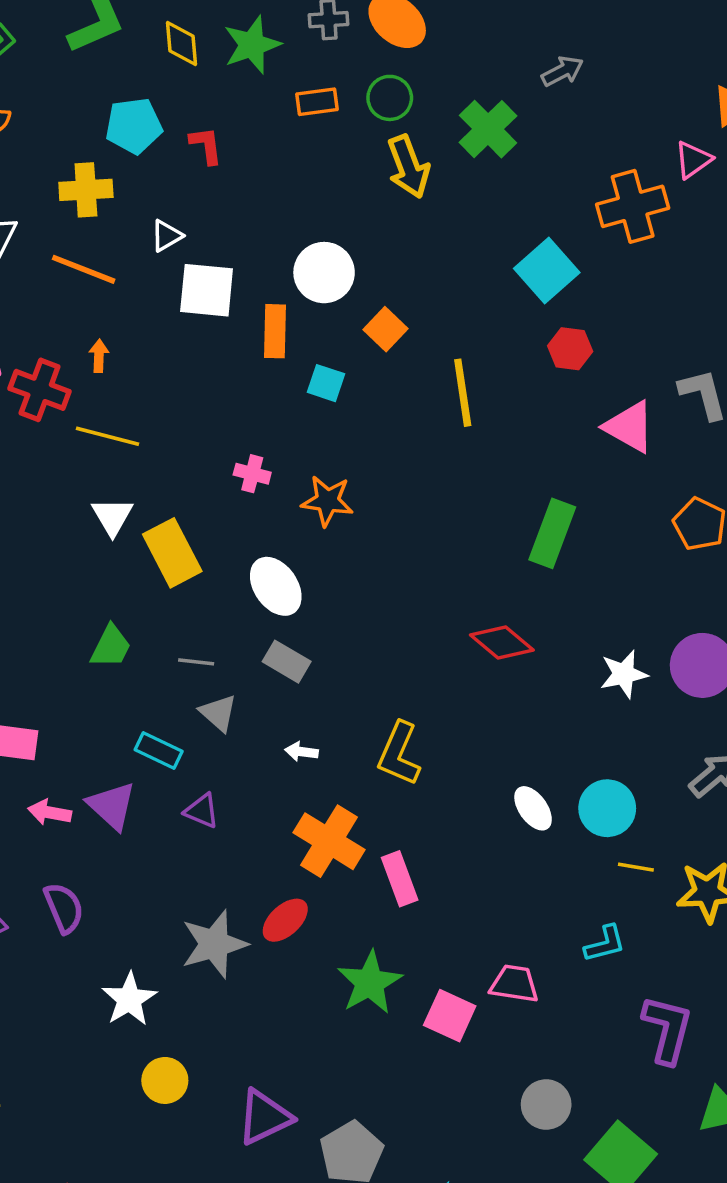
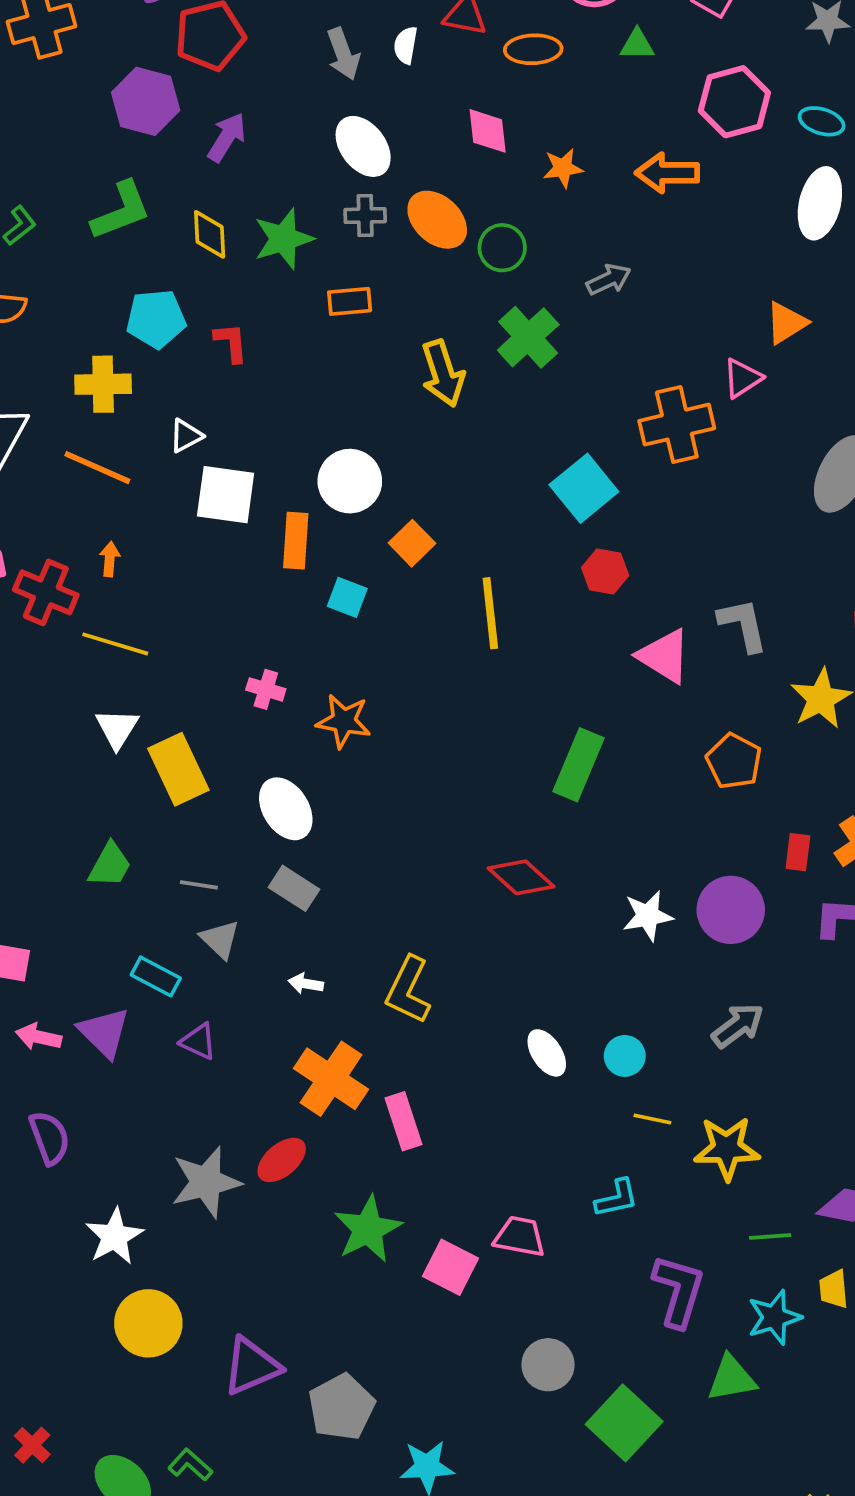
green circle: (390, 98) -> (502, 248), moved
cyan circle: (607, 808) -> (625, 1056), size x0.7
yellow circle: (165, 1080) -> (148, 1323), size x1.4

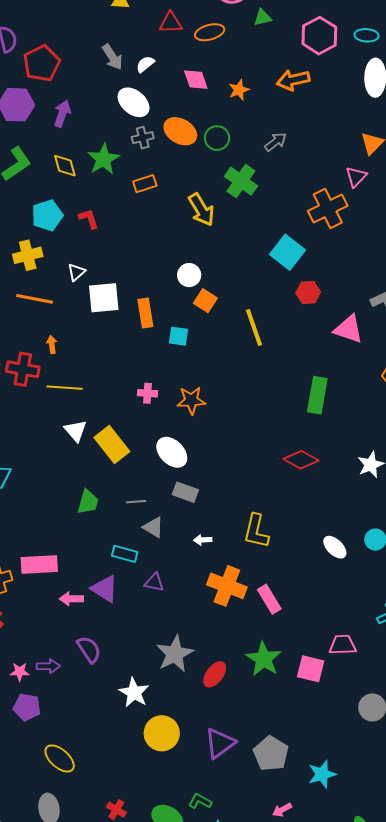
white semicircle: (406, 45) -> (145, 64), moved, turned 54
white circle: (350, 481) -> (189, 275), moved, size x0.7
red ellipse: (282, 1160) -> (215, 674), moved

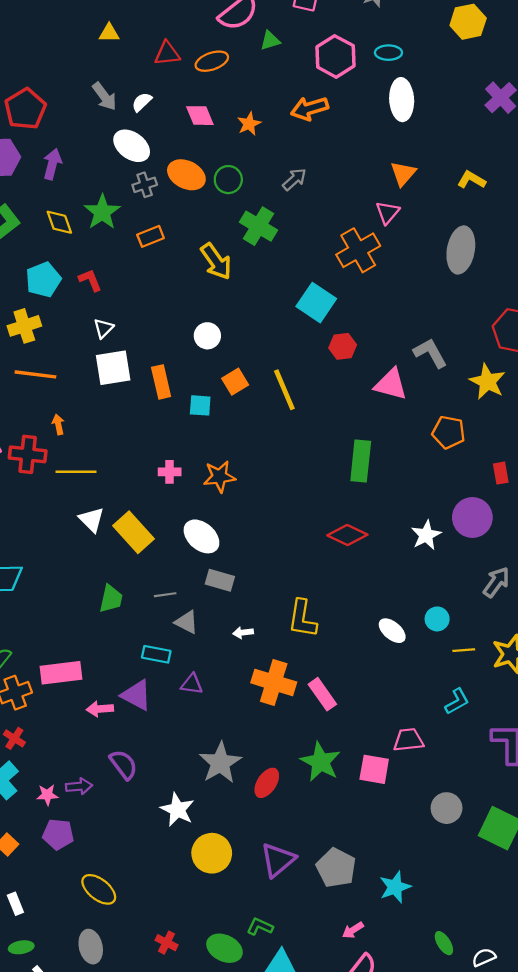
white triangle: (76, 272) -> (103, 328), moved
orange square: (205, 301) -> (235, 382), moved, turned 30

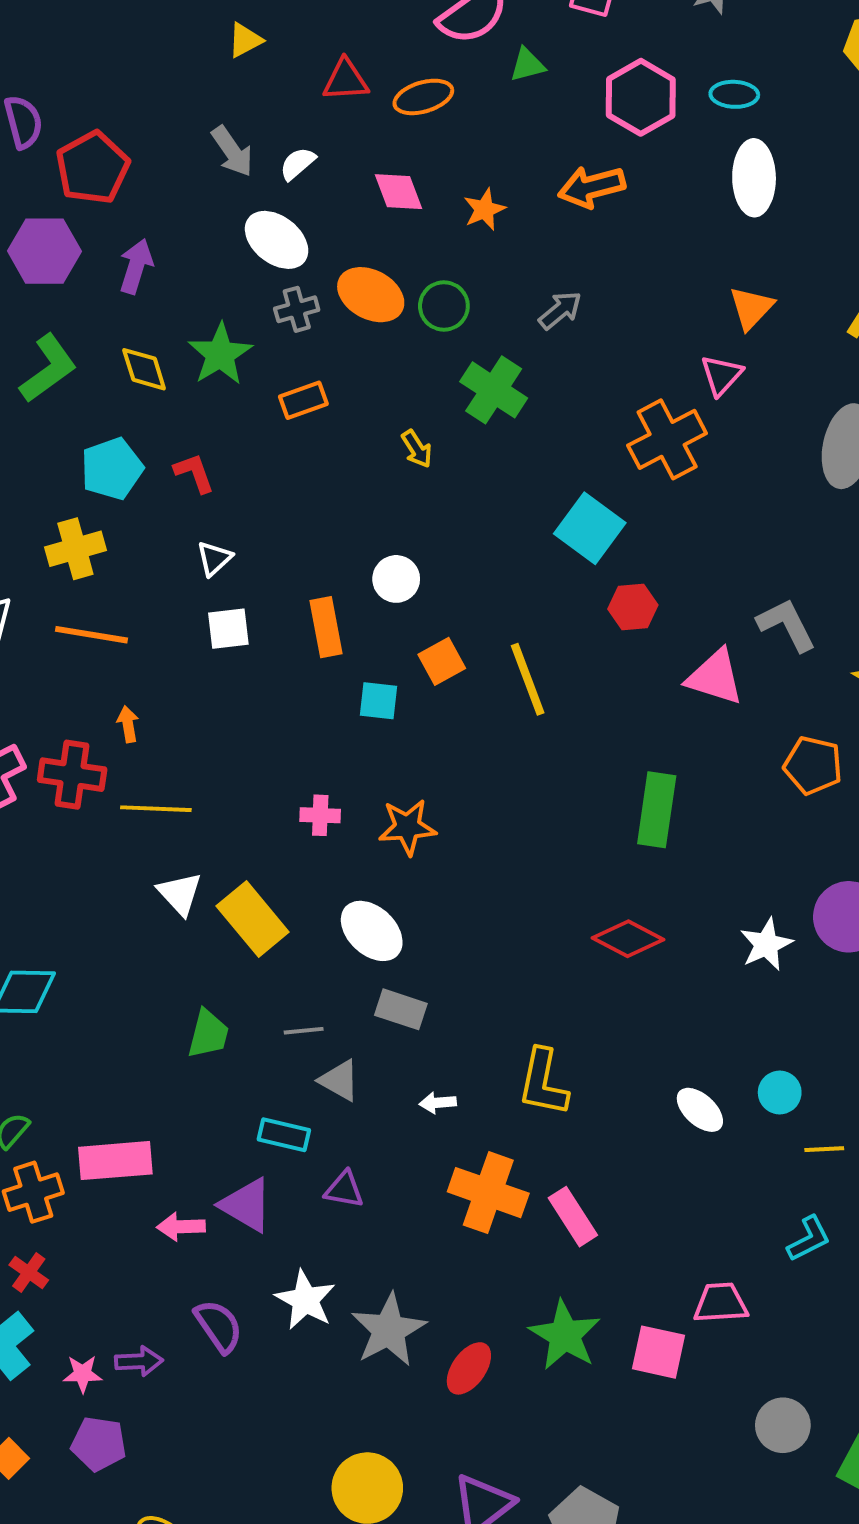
yellow triangle: (109, 33) -> (245, 40), turned -30
yellow arrow: (216, 261) -> (417, 449), size x0.6
white square: (113, 368) -> (228, 629), size x0.7
orange rectangle: (161, 382) -> (326, 627), moved
white star: (177, 810) -> (305, 1300), moved

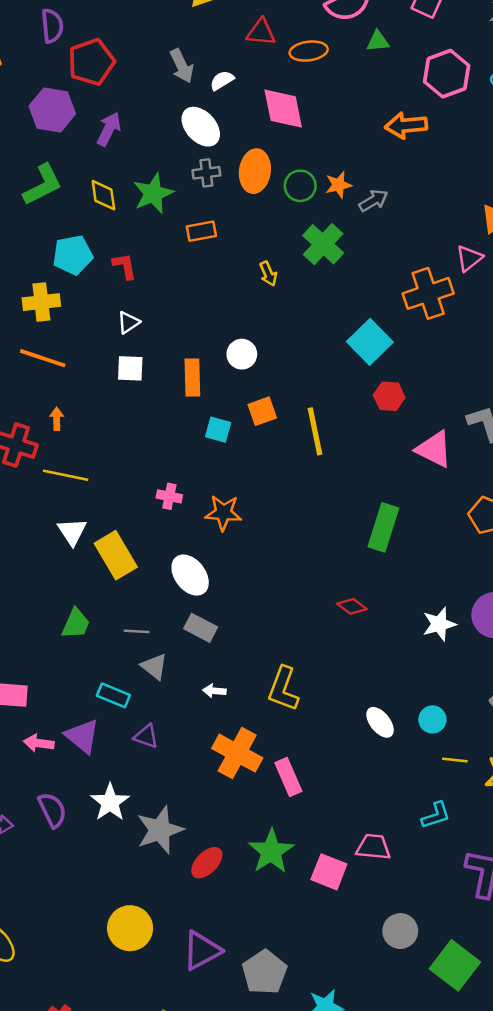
pink diamond: (399, 192) -> (283, 109), size x1.4
orange star: (484, 209) -> (338, 185), moved
orange ellipse: (371, 295) -> (255, 171), turned 60
red diamond: (628, 939) -> (352, 606), size x0.7

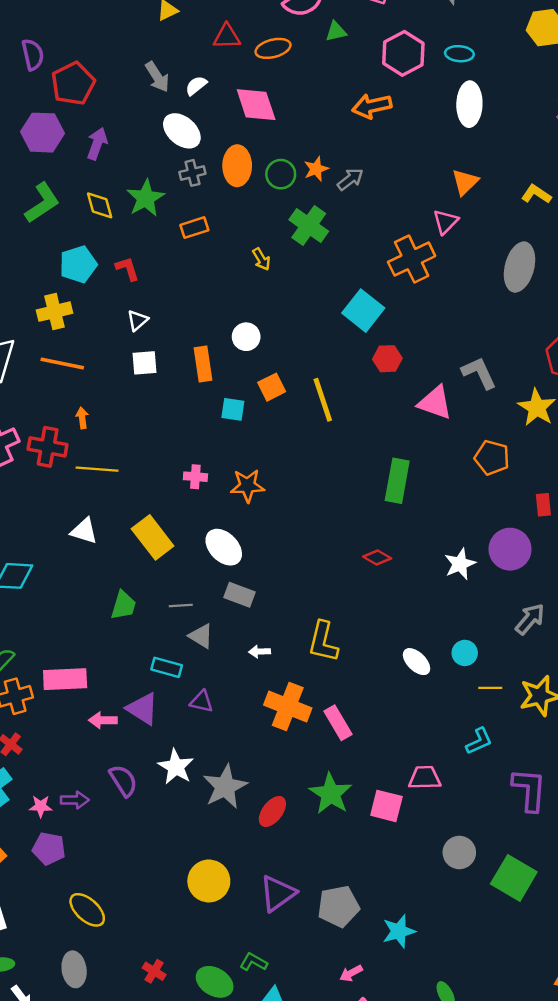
white triangle: (72, 532) -> (84, 531), moved, turned -32
gray pentagon: (265, 972) -> (338, 906), turned 30

